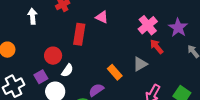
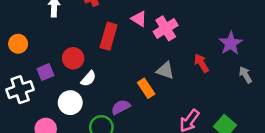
pink cross: (148, 25) -> (166, 28), moved
gray triangle: (140, 64) -> (165, 70), moved, turned 42
purple square: (41, 77) -> (45, 72), moved

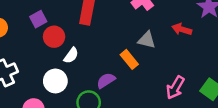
red arrow: (201, 63) -> (182, 29), turned -36
purple square: (45, 72) -> (38, 19), moved

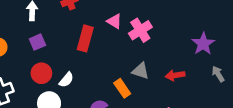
red arrow: (182, 29) -> (175, 75), moved, turned -30
red circle: (54, 37) -> (41, 73), moved

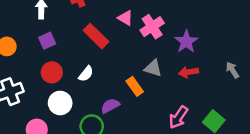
red rectangle: (85, 38) -> (96, 36), turned -60
purple star: (203, 44) -> (186, 42), moved
white semicircle: (66, 80) -> (86, 74), moved

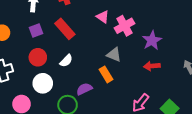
red rectangle: (96, 36) -> (65, 29), moved
gray triangle: (153, 68) -> (114, 55), moved

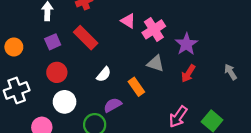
gray triangle: (114, 55) -> (156, 64), moved
white semicircle: (66, 61) -> (104, 74), moved
red arrow: (152, 66) -> (188, 73), turned -49

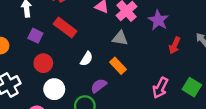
purple square: (53, 42) -> (35, 36), turned -32
gray triangle: (156, 64) -> (120, 38), moved
red arrow: (188, 73) -> (175, 45), moved

